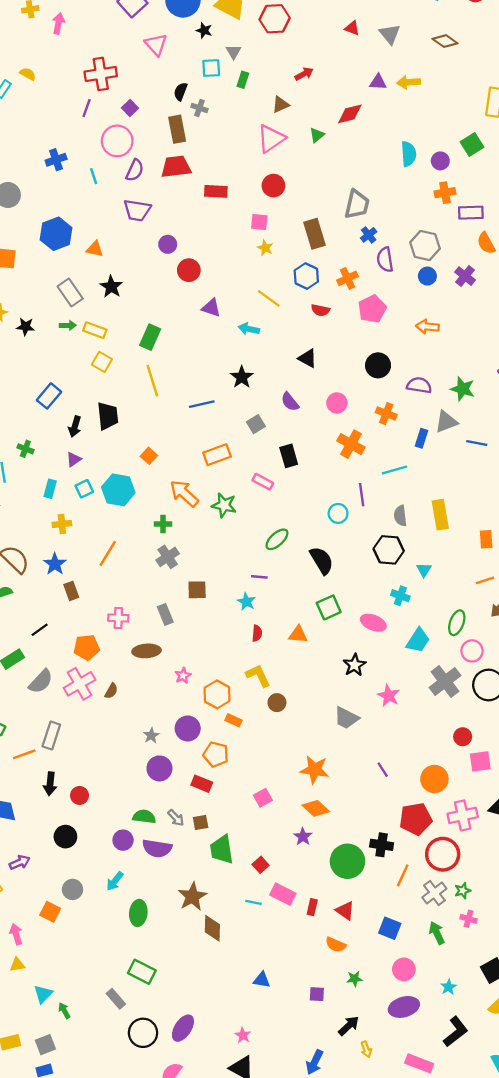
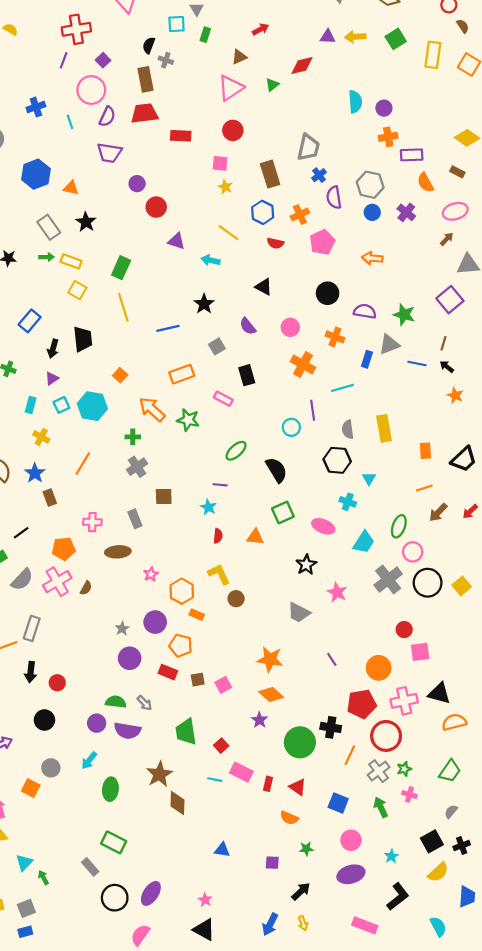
green square: (472, 144) -> (396, 39), moved
yellow cross: (62, 524) -> (41, 437), turned 35
brown square: (201, 822) -> (198, 680), moved
yellow arrow: (366, 1049) -> (303, 923), moved

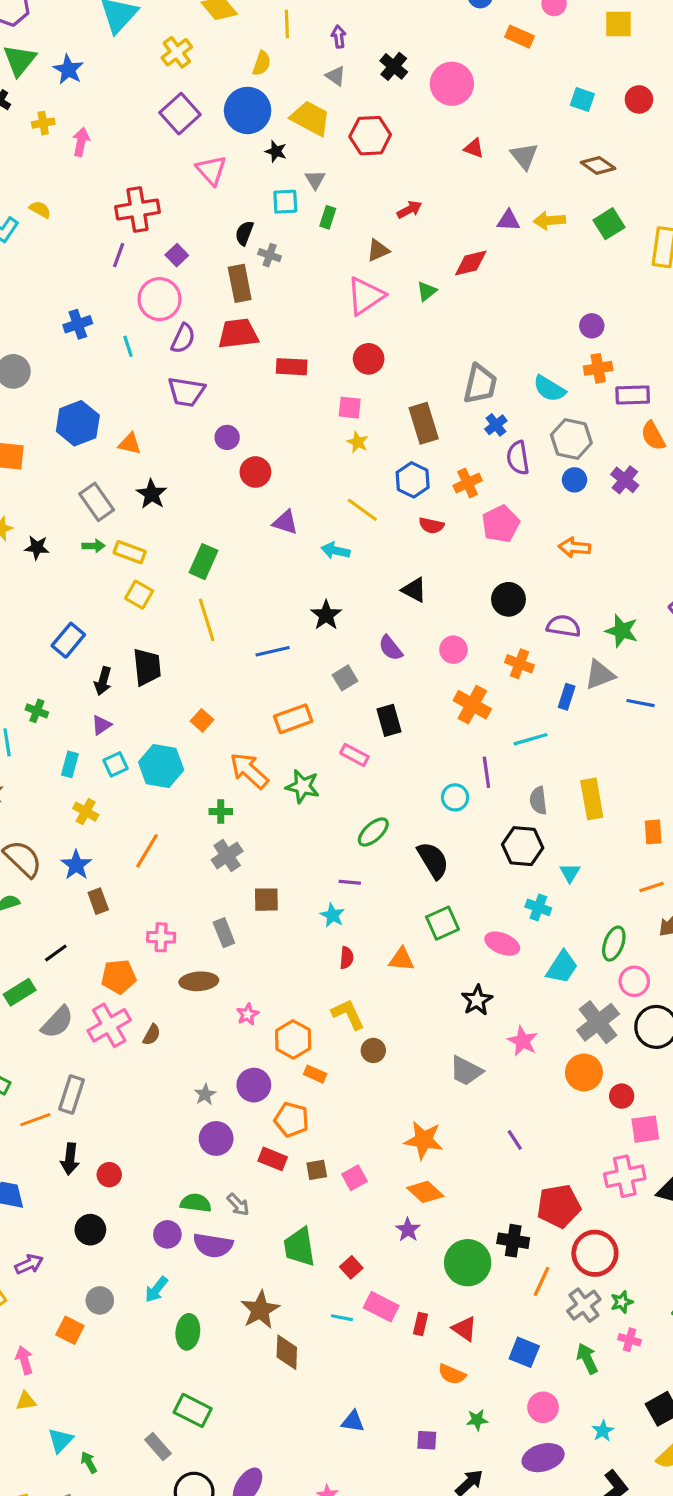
cyan semicircle: (355, 102) -> (549, 389), moved, turned 125
orange circle: (379, 668) -> (584, 1072), moved
pink cross: (404, 701) -> (625, 1176), moved

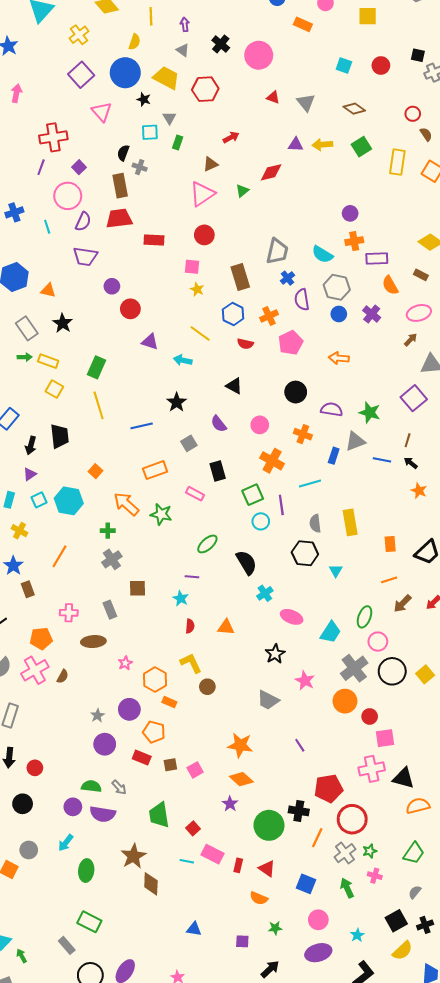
cyan cross: (538, 907) -> (265, 593), moved, turned 35
green square: (442, 923) -> (253, 495), moved

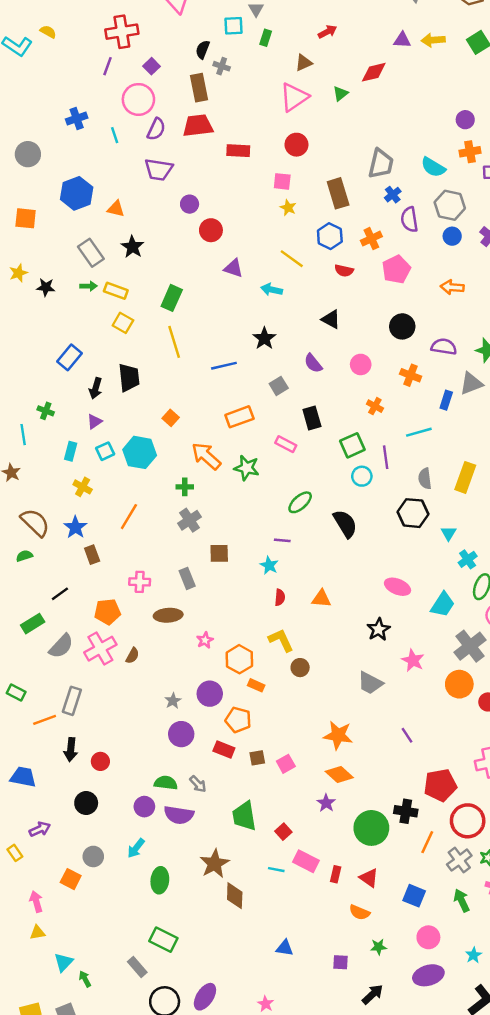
orange cross: (272, 461) -> (375, 406), size x0.6
yellow rectangle: (350, 522) -> (465, 477), turned 30
cyan cross: (265, 593) -> (468, 559), moved

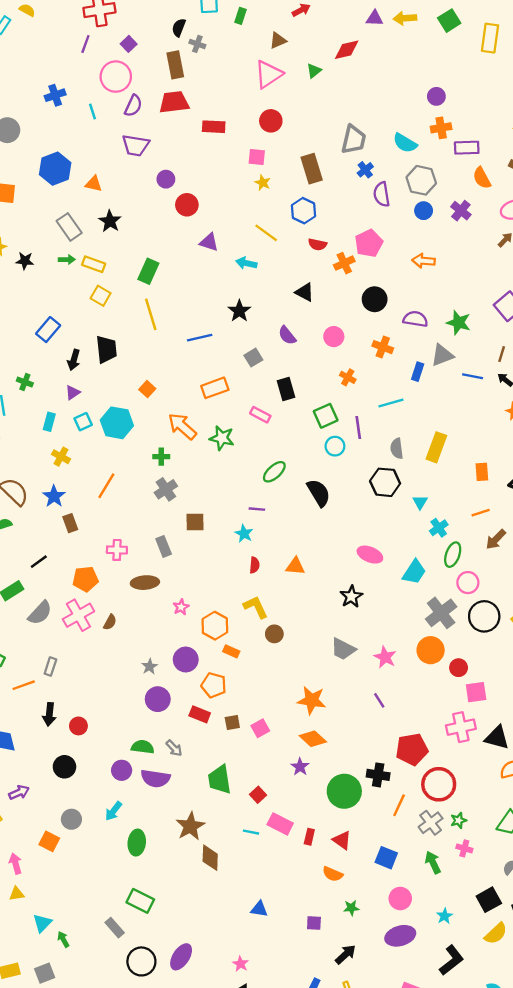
orange cross: (371, 239) -> (344, 263), moved
pink star: (413, 660) -> (385, 657), moved
gray rectangle: (72, 701) -> (50, 667), size x0.7

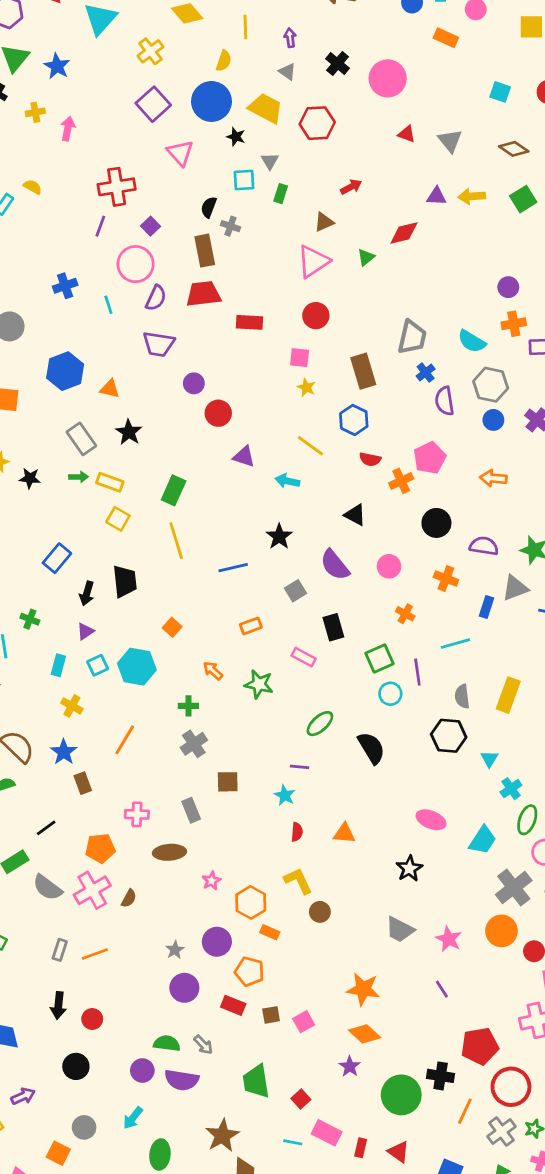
purple semicircle: (287, 335) -> (335, 565), size x1.4
orange rectangle: (215, 388) -> (251, 626), size x0.7
orange arrow: (182, 426) -> (213, 671), size x0.6
gray semicircle: (40, 613) -> (47, 888), turned 84
orange line: (24, 685) -> (95, 954), moved

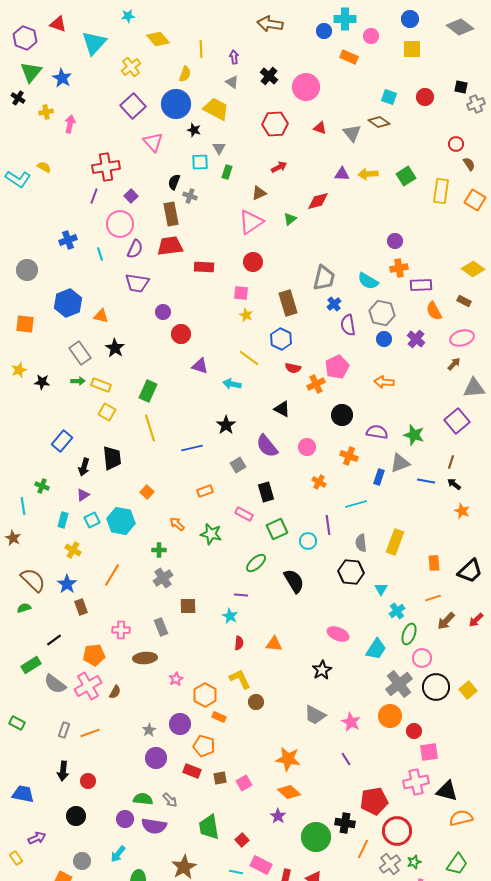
red hexagon: (317, 123) -> (275, 124), moved
brown diamond: (514, 149) -> (379, 122), moved
green square: (380, 658) -> (277, 529), moved

